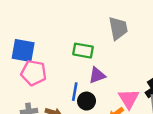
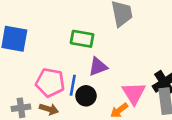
pink pentagon: (34, 73) -> (50, 83), moved

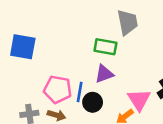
green rectangle: (82, 39) -> (105, 47), moved

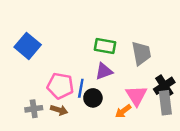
gray trapezoid: (127, 22) -> (141, 53), moved
blue square: (23, 47) -> (28, 46), turned 30

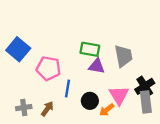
purple triangle: (104, 71) -> (97, 66), moved, turned 30
pink pentagon: (60, 86) -> (48, 68), moved
black circle: (93, 98) -> (90, 101), moved
brown arrow: (59, 110) -> (47, 109), turned -72

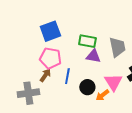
blue square: (18, 49) -> (50, 31), moved, turned 30
gray cross: (24, 108) -> (28, 93), size x1.5
brown arrow: (47, 109) -> (45, 75), moved

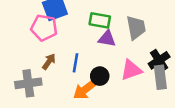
pink pentagon: (50, 58) -> (44, 28), moved
pink triangle: (113, 82) -> (131, 70), turned 42
orange arrow: (102, 95) -> (85, 89), moved, size x1.5

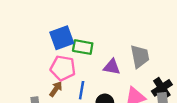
green rectangle: (100, 20) -> (83, 47), moved
pink pentagon: (44, 28) -> (63, 68), moved

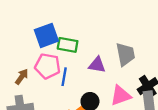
brown arrow: (56, 89) -> (22, 77), moved
blue line: (82, 90) -> (64, 77), moved

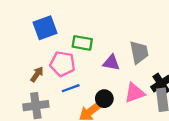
blue square: (46, 35) -> (45, 28), moved
blue line: (64, 77) -> (71, 88), moved, turned 60

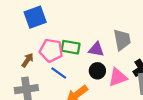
green rectangle: (82, 43) -> (71, 47), moved
blue line: (71, 88) -> (59, 73), turned 56
black circle: (104, 99) -> (97, 71), moved

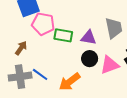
pink pentagon: (51, 50) -> (43, 24), moved
blue line: (59, 73) -> (40, 74), moved

